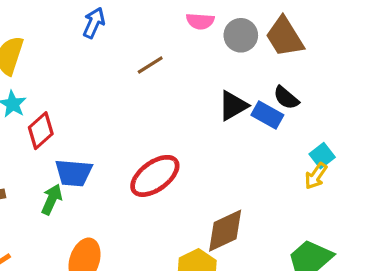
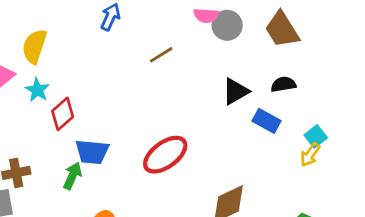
gray circle: (241, 35) -> (227, 25), moved
black semicircle: (286, 98) -> (283, 84), turned 130
blue rectangle: (267, 115) -> (266, 121), moved

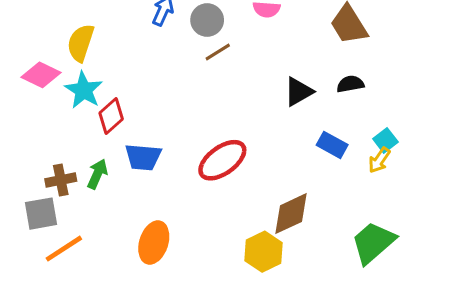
gray circle: (227, 25) -> (207, 20), moved
cyan star: (37, 90) -> (84, 90), size x1.4
blue rectangle: (266, 121) -> (332, 145), moved
green arrow: (72, 176) -> (97, 174), moved

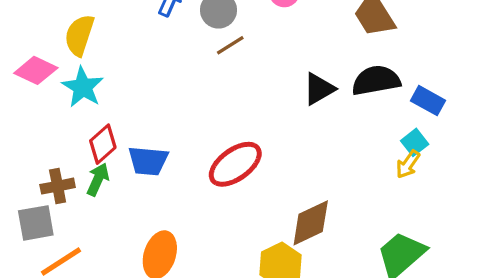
black semicircle: (350, 84) -> (376, 80), size x1.6
red diamond: (111, 116) -> (103, 144), moved
blue rectangle: (332, 145) -> (428, 101), moved

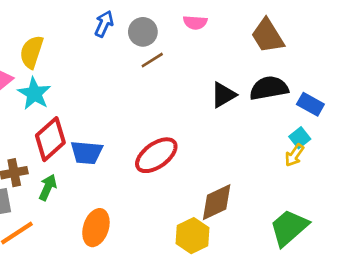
red diamond: (103, 144) -> (50, 139), size x1.4
green arrow: (98, 179) -> (48, 187), moved

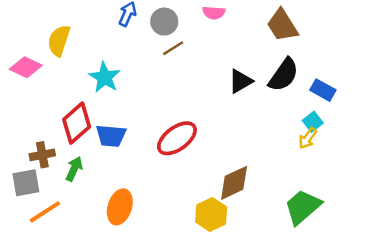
black semicircle: (269, 88) -> (284, 75), turned 135
cyan star: (34, 94) -> (105, 77), moved

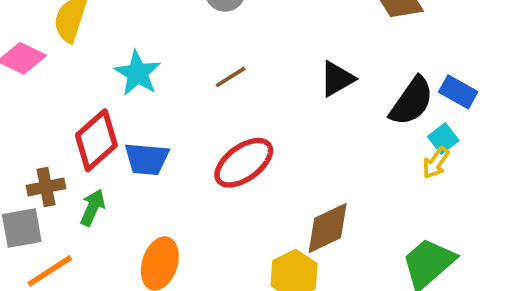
brown line: (173, 48) -> (231, 77), moved
black semicircle: (284, 75) -> (412, 101), moved

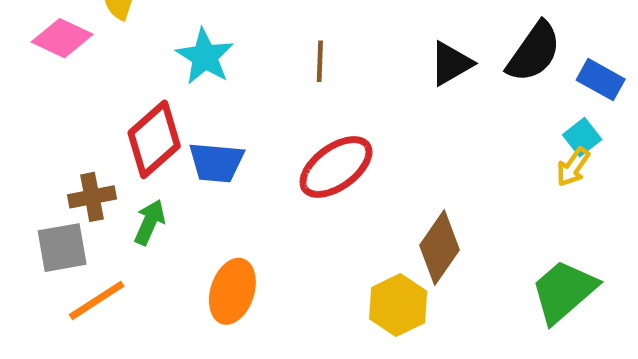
brown line: (231, 77) -> (320, 61), turned -56
black semicircle: (412, 101) -> (534, 52), moved
brown diamond: (328, 228) -> (440, 248), turned -30

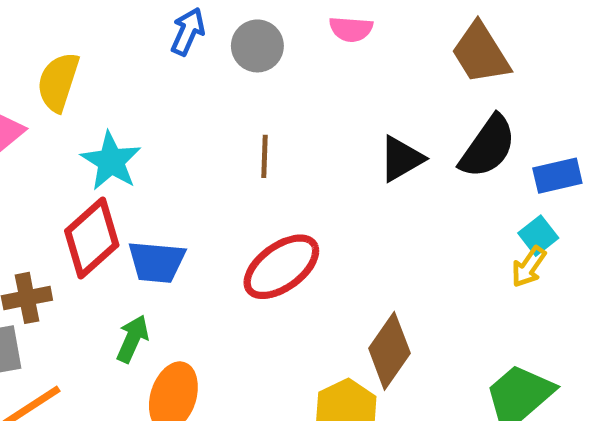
cyan star: (205, 57) -> (111, 161), moved
blue rectangle: (601, 80) -> (557, 176), turned -42
green arrow: (150, 222) -> (133, 339), moved

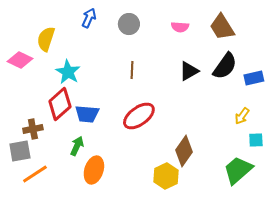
pink semicircle: (351, 29) -> (180, 27), moved
blue arrow: (188, 32) -> (89, 18), moved
cyan square: (538, 236) -> (256, 140), moved, turned 35

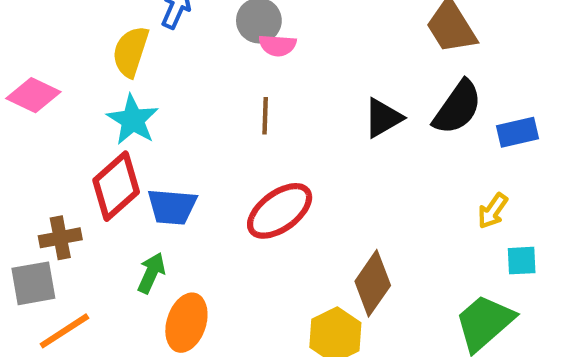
pink semicircle: (180, 27) -> (278, 45), moved
yellow semicircle: (46, 39) -> (131, 52), moved

